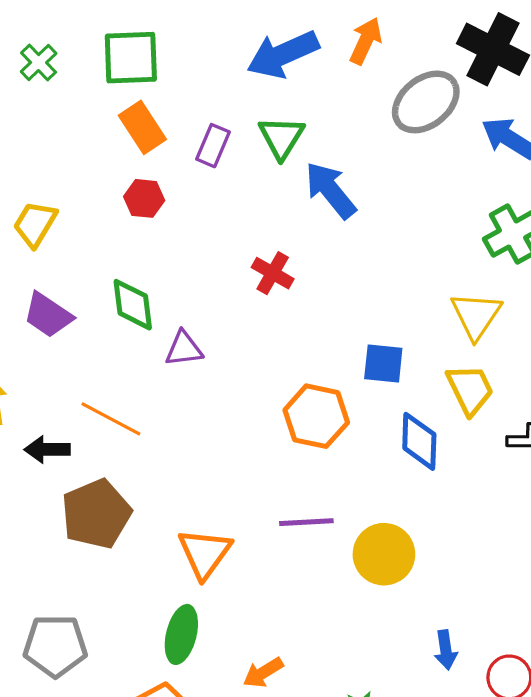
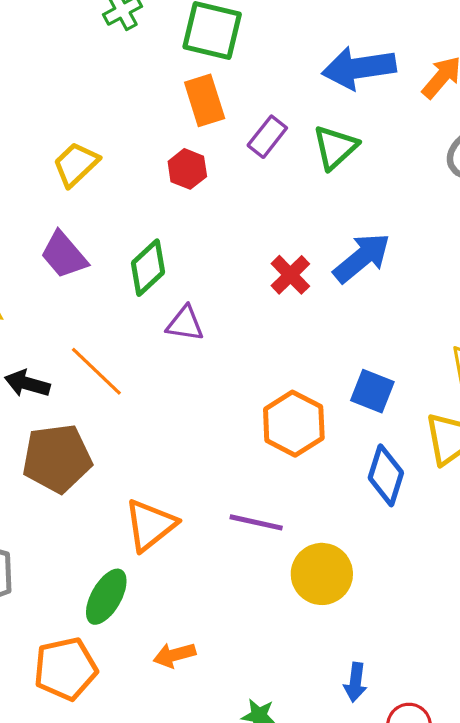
blue arrow: (330, 190) -> (362, 258), moved, turned 74
green diamond: (133, 305) -> (148, 268), turned 38

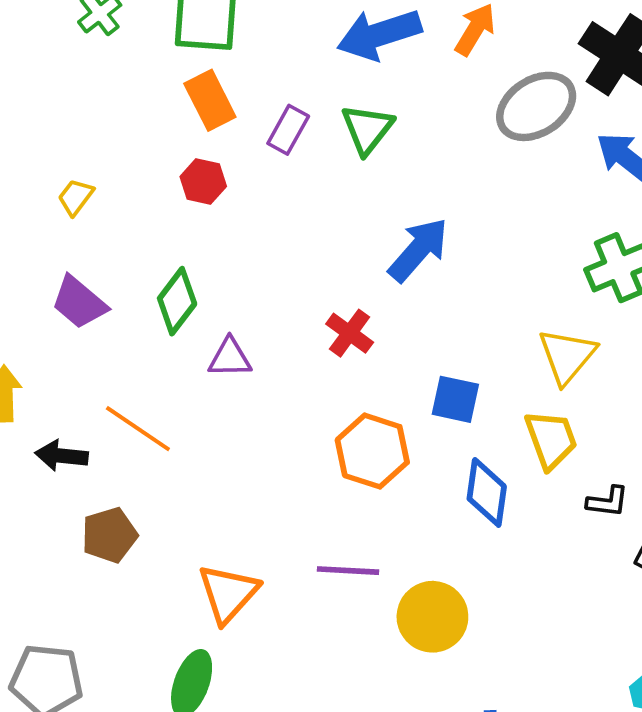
yellow trapezoid: (76, 164) -> (76, 197), size x0.7
red cross: (290, 275) -> (350, 333), moved
brown pentagon: (57, 458) -> (109, 535), size x0.7

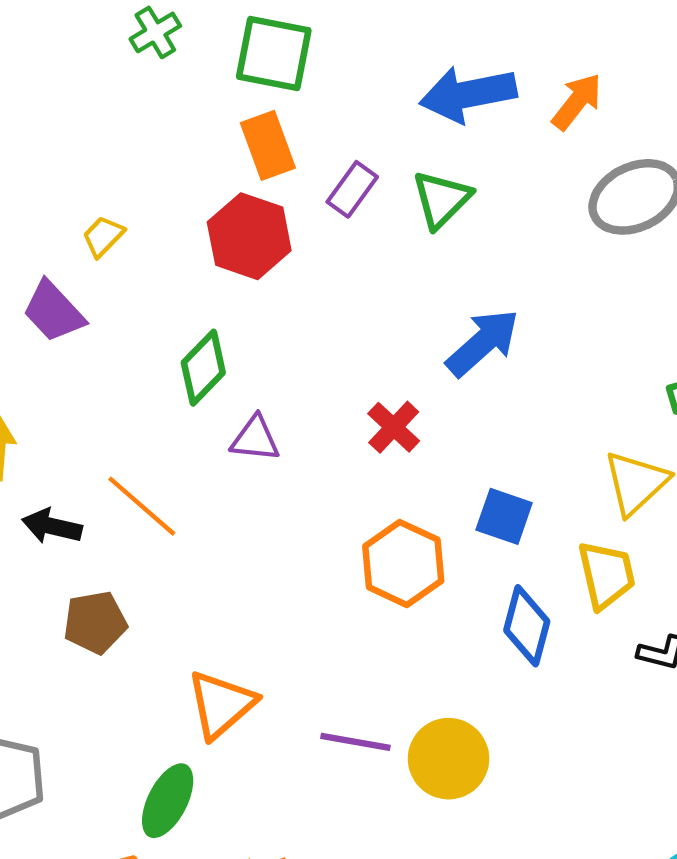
red hexagon: (203, 182) -> (249, 236), size x1.6
purple trapezoid: (79, 302) -> (54, 311), moved
purple line: (348, 571) -> (355, 742), moved

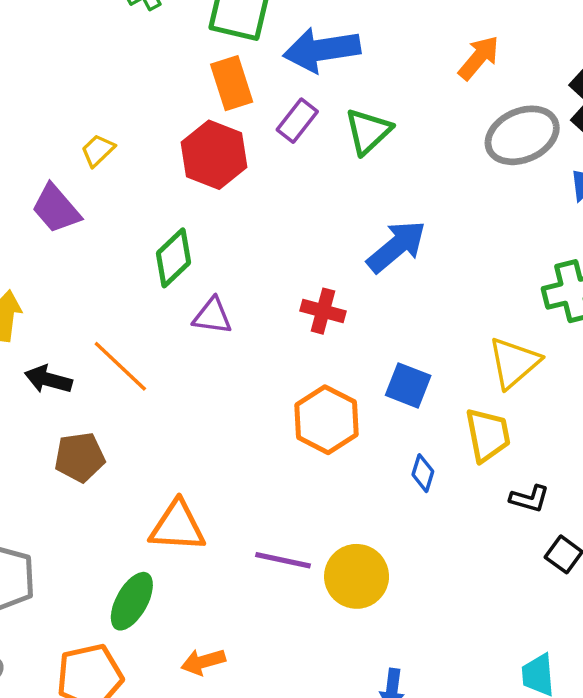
blue arrow: (468, 94) -> (322, 50), moved
red cross: (394, 427) -> (323, 311), turned -30
blue diamond: (527, 626) -> (423, 473), size x0.6
orange triangle: (221, 704) -> (177, 526), turned 42

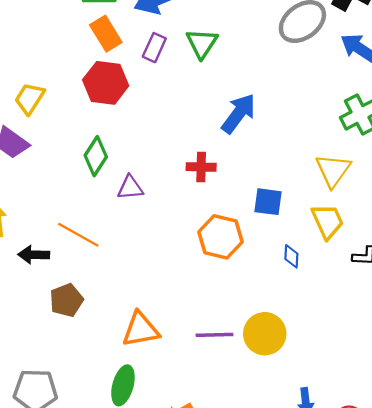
yellow trapezoid: (98, 150) -> (30, 98), size x1.4

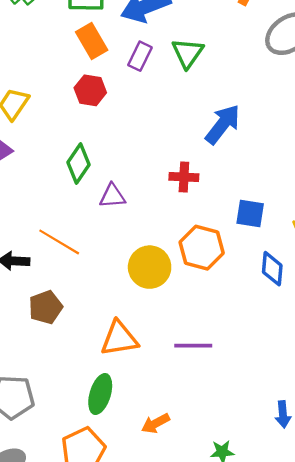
red hexagon: (106, 83) -> (90, 90), size x0.7
blue diamond: (291, 256) -> (272, 269), size x1.4
yellow circle: (265, 334) -> (150, 267), moved

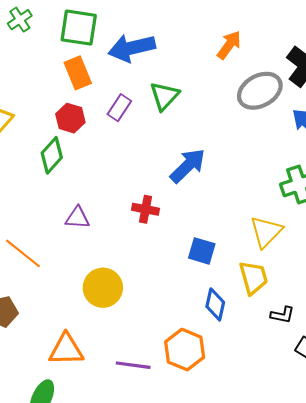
purple rectangle: (140, 56) -> (119, 108), moved
green diamond: (79, 164) -> (52, 155), moved
orange hexagon: (202, 248) -> (185, 350), moved

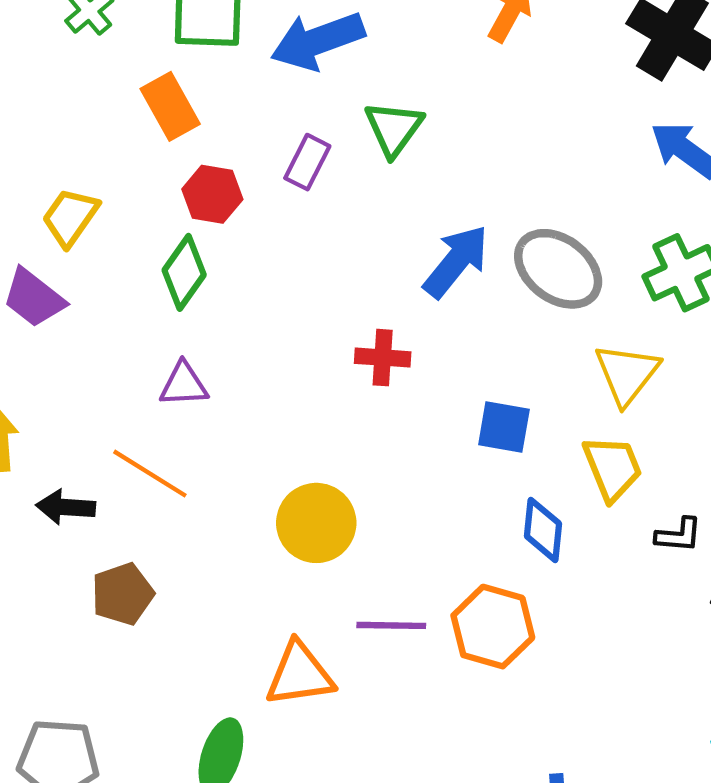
orange rectangle: (78, 73) -> (170, 106), moved
gray ellipse: (260, 91) -> (558, 269), moved, turned 72
purple triangle: (77, 218) -> (184, 384), moved
orange triangle: (66, 349) -> (300, 674), moved
purple line: (133, 365) -> (391, 625), moved

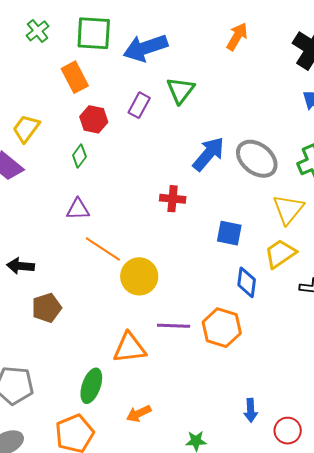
green diamond: (184, 272) -> (79, 156), size x0.7
yellow trapezoid: (613, 468) -> (280, 254), turned -104
orange line: (150, 474) -> (103, 249), moved

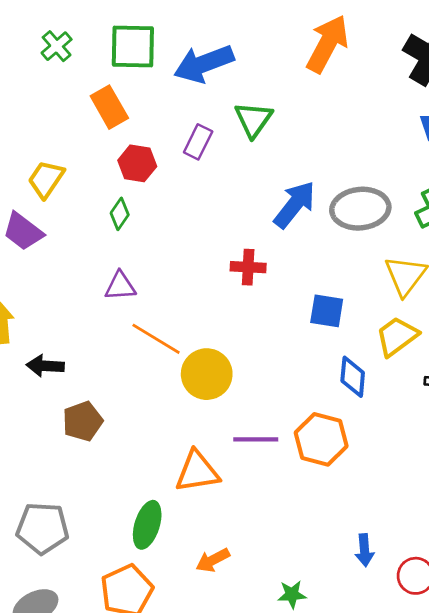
orange arrow: (237, 37) -> (327, 44), size x1.5
gray ellipse: (257, 159) -> (360, 209), turned -42

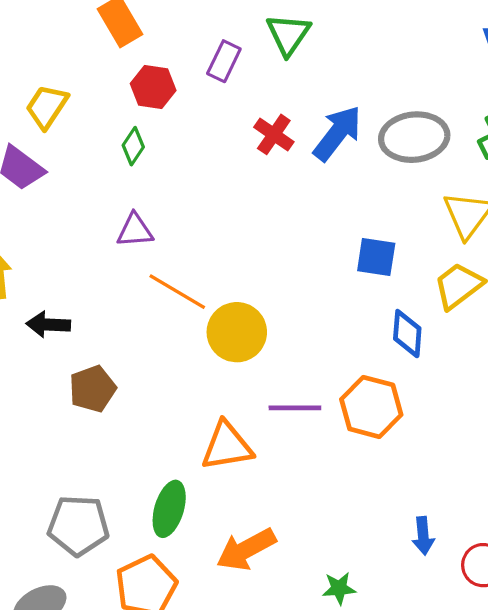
red cross: (248, 267) -> (274, 134), moved, turned 32
gray pentagon: (43, 528) -> (78, 525), moved
orange arrow: (213, 560) -> (246, 549), size x1.5

